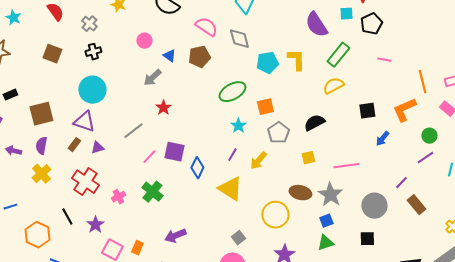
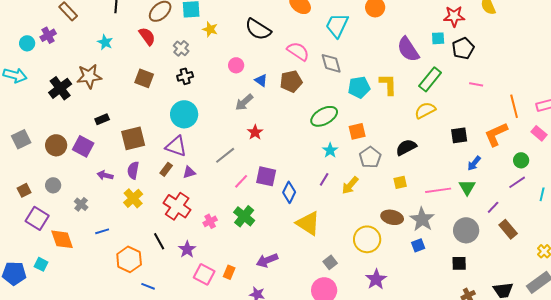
yellow triangle: (230, 189) -> (308, 223), moved
green triangle: (325, 243) -> (467, 187), moved, turned -42

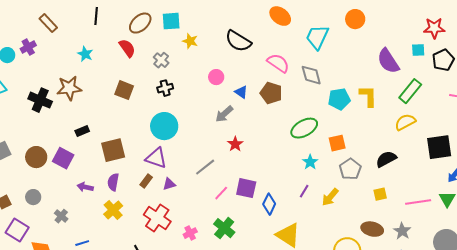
brown pentagon: (291, 81) -> (271, 93), turned 30
black cross: (60, 88) -> (40, 100), turned -30
black square: (459, 135) -> (439, 147), size x1.5
gray star: (422, 219) -> (402, 231), size x0.7

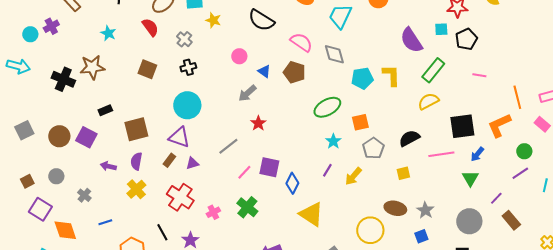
pink line: (418, 202) -> (441, 154), moved

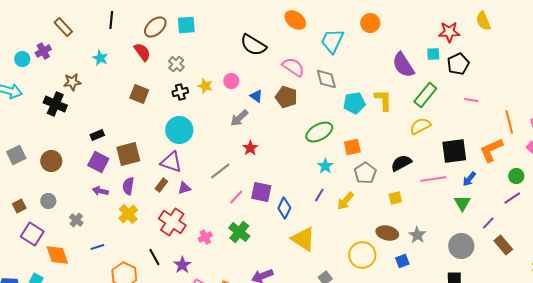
yellow star: (213, 20) -> (205, 86), moved
brown star: (92, 67) -> (72, 82), moved, size x0.7
purple square: (86, 137) -> (98, 162), moved
blue square: (421, 236) -> (402, 261), moved

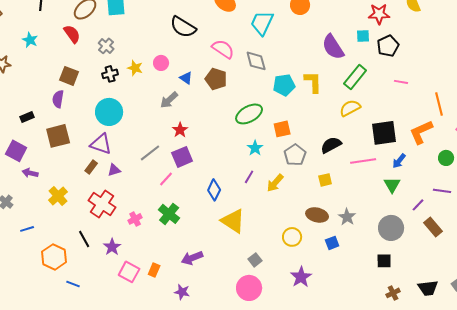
purple square: (98, 162) -> (16, 151), moved
purple semicircle: (128, 186) -> (58, 99), moved
purple square: (261, 192) -> (182, 157), moved, turned -35
purple line: (512, 198) -> (442, 191), moved, turned 42
yellow circle: (362, 255) -> (292, 237), size x0.7

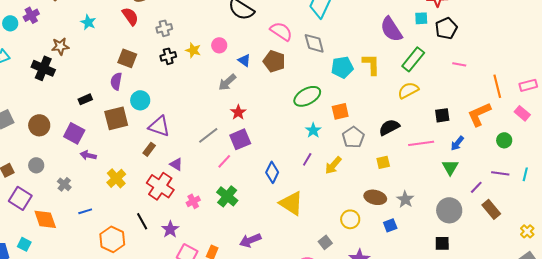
gray cross: (106, 46) -> (164, 28), turned 35
cyan circle: (109, 112) -> (140, 100), moved, size x0.7
black square: (384, 133) -> (442, 115), size x0.6
purple triangle: (114, 170) -> (176, 164), moved, turned 48
gray square: (255, 260) -> (325, 242), moved

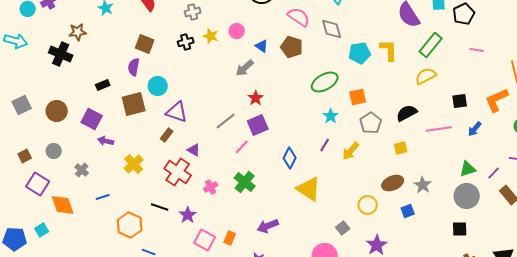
gray cross: (164, 28) -> (193, 12), moved
green triangle: (450, 167) -> (468, 169), moved, turned 42
brown ellipse: (375, 197) -> (393, 183), turned -35
black line: (142, 221) -> (160, 207), turned -42
cyan square: (24, 244) -> (42, 230), turned 32

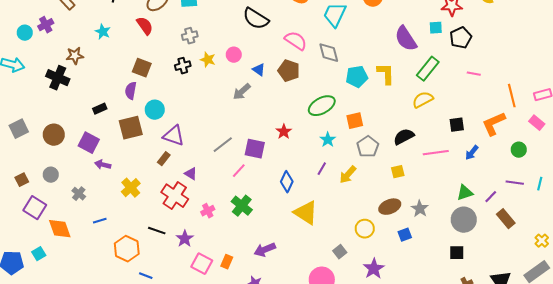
red star: (256, 98) -> (284, 132), moved
purple square: (258, 125) -> (255, 149), turned 35

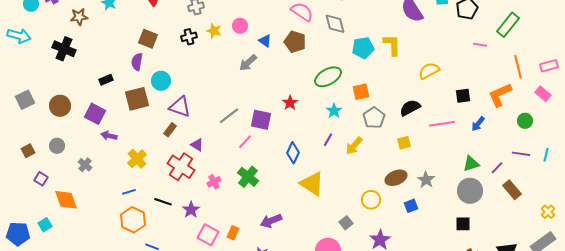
brown star: (75, 56) -> (79, 17), moved
green rectangle: (428, 69) -> (508, 25), moved
purple square: (35, 208) -> (41, 179), size x0.6
blue line: (100, 221) -> (129, 192), moved

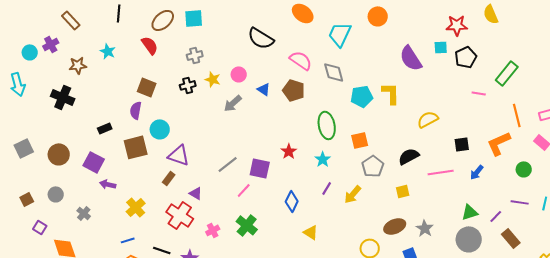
cyan arrow: (19, 36) -> (18, 84), turned 60
gray arrow: (248, 63) -> (233, 103), moved
green ellipse: (328, 77) -> (327, 125), turned -72
cyan star: (334, 111) -> (323, 159), moved
yellow triangle: (312, 184) -> (311, 232), size x0.6

